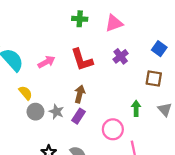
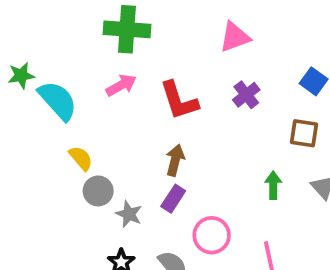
green cross: (80, 19) -> (127, 29), moved, size x1.6
pink arrow: (47, 62) -> (121, 85), moved
gray star: (56, 112) -> (129, 214), moved
pink circle: (113, 129) -> (212, 235), moved

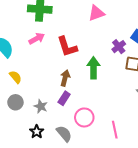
purple cross: (246, 95) -> (119, 47), moved
green arrow: (273, 185) -> (93, 68), moved, size x1.5
gray circle: (98, 191) -> (15, 102), moved

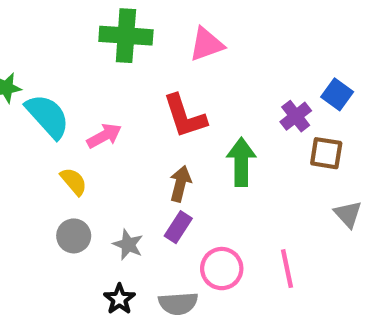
pink triangle: (96, 13) -> (206, 44), moved
pink arrow: (37, 39) -> (104, 136), moved
pink line: (115, 130) -> (287, 269), moved
gray semicircle: (64, 134) -> (178, 303), turned 126

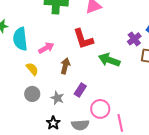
cyan semicircle: (48, 116) -> (20, 39), turned -145
green arrow: (241, 162) -> (109, 60), turned -70
brown arrow: (180, 184) -> (65, 66), moved
pink line: (287, 269) -> (120, 123), moved

